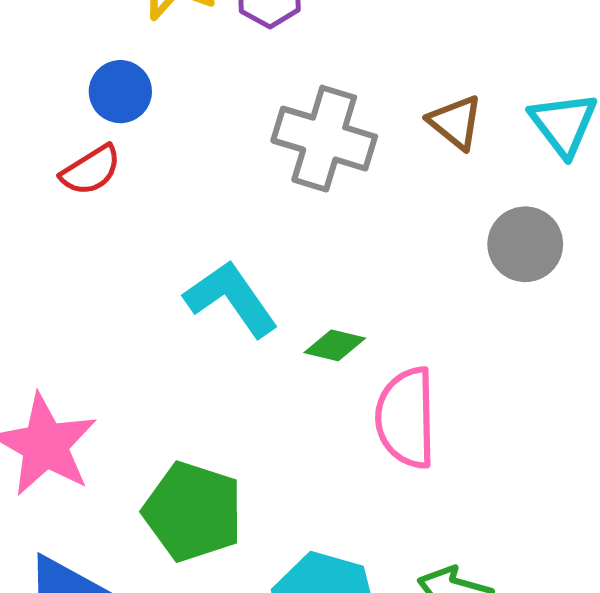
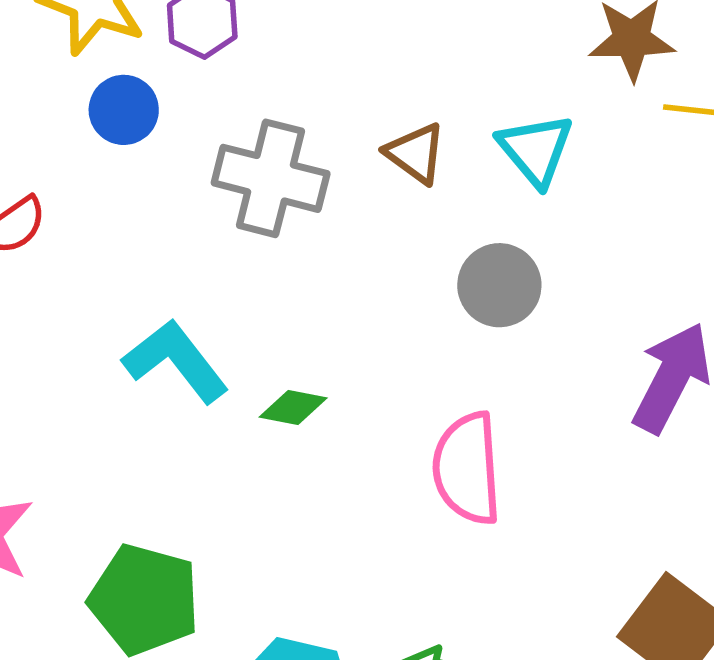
blue circle: (120, 92) -> (124, 110), moved
pink semicircle: (406, 418) -> (467, 468), moved

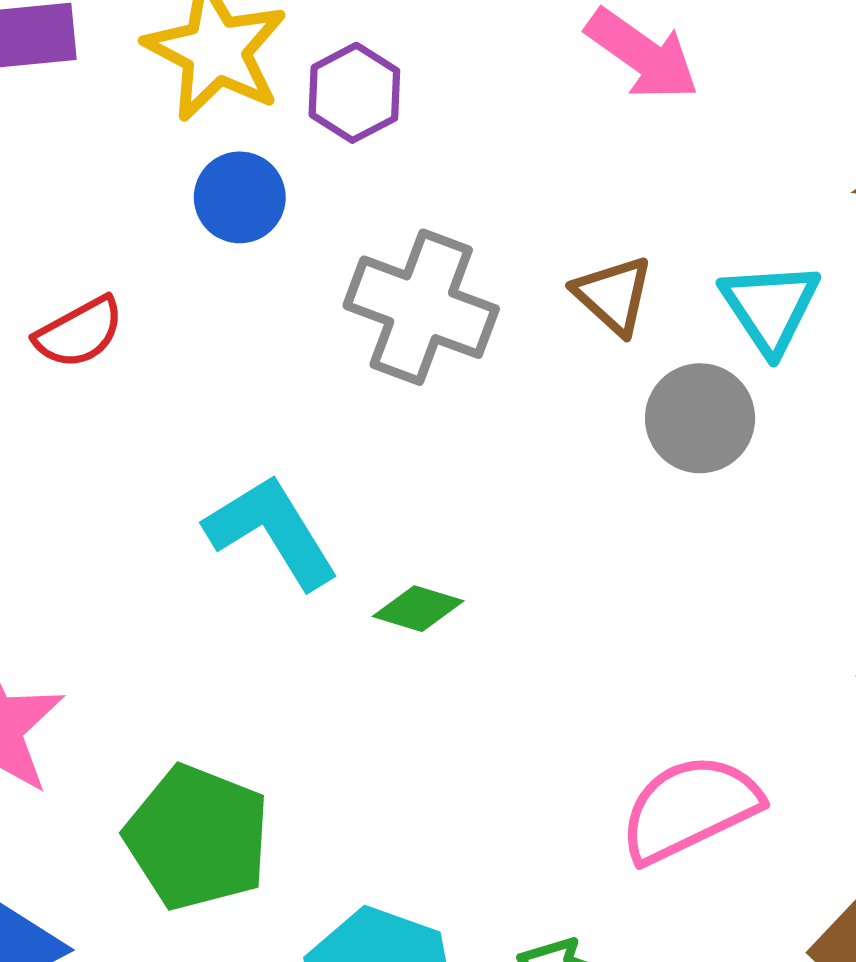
gray circle: (499, 285) -> (700, 418), moved
pink semicircle: (467, 468) -> (690, 808), moved, turned 62

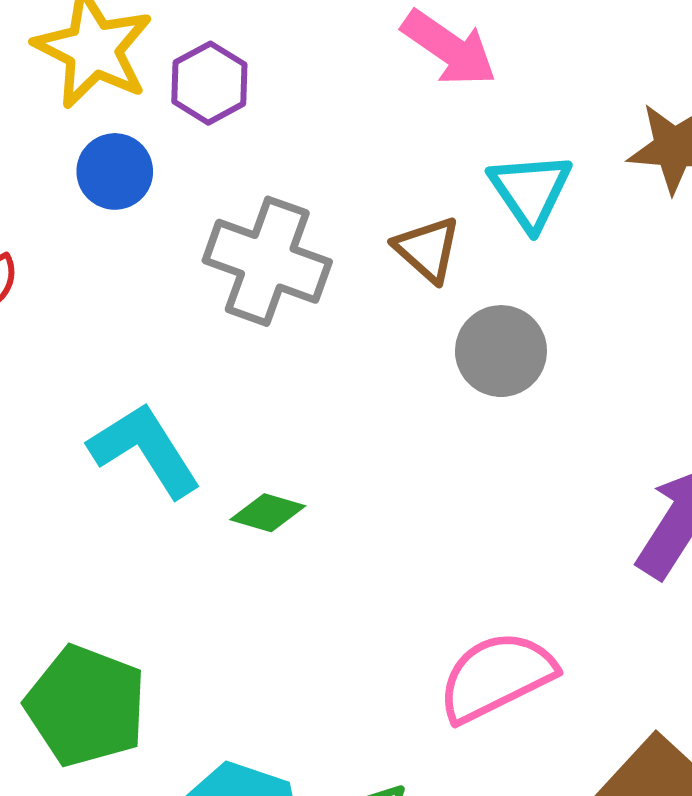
cyan triangle: (770, 307) -> (530, 191), moved

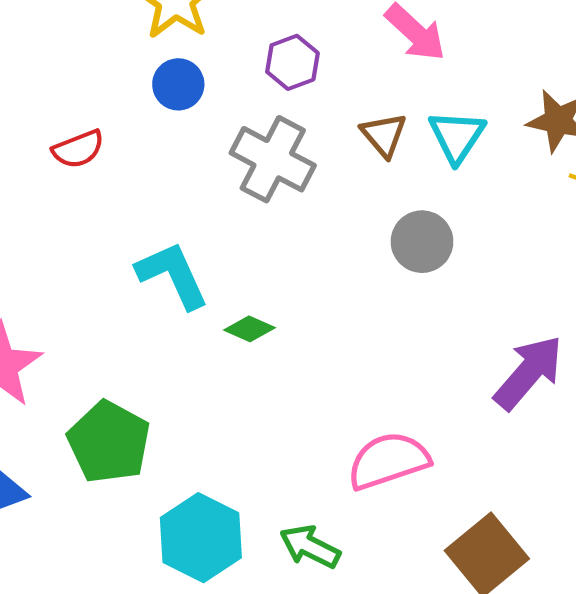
purple hexagon: (209, 83) -> (292, 62), moved
brown triangle: (427, 249) -> (384, 135), moved

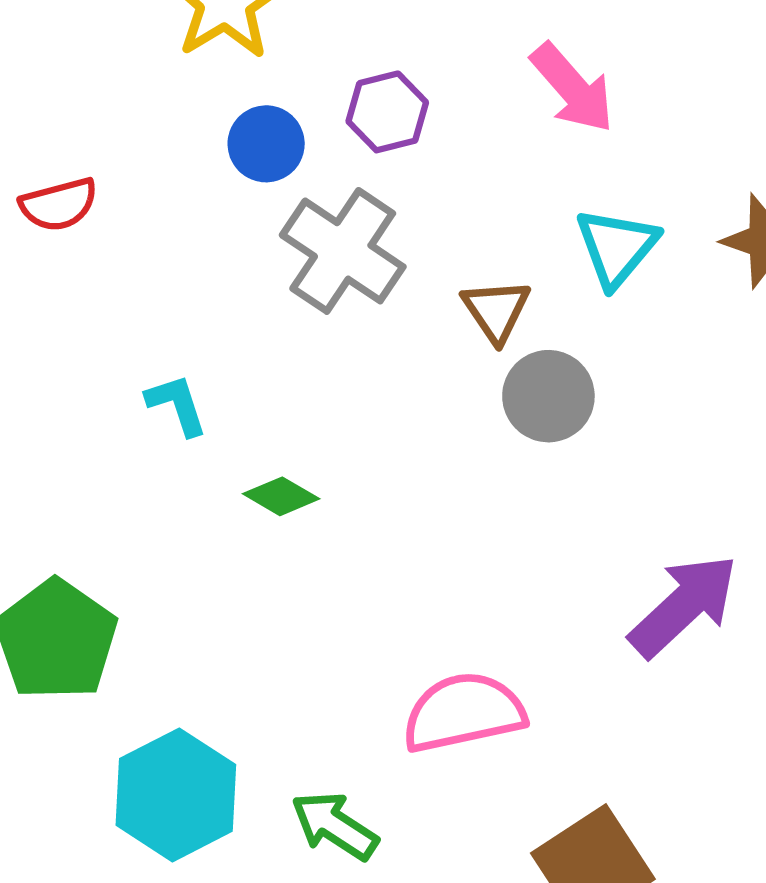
blue circle: (178, 84) -> (266, 144), moved
brown triangle: (384, 135) -> (496, 311), moved
cyan L-shape: (173, 275) -> (177, 405), size x0.6

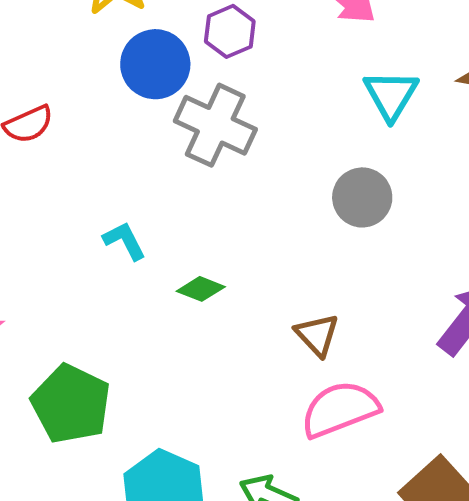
blue circle: (266, 144) -> (155, 64), size x1.4
brown triangle: (496, 311) -> (317, 335), moved

